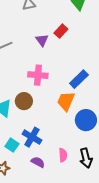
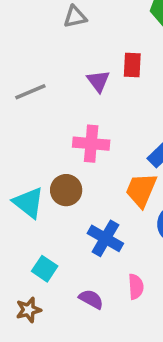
red rectangle: (61, 31) -> (132, 65), turned -40
blue cross: (32, 137) -> (105, 238), moved

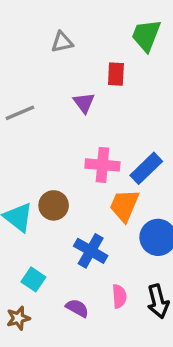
red rectangle: (132, 65) -> (116, 74), moved
pink cross: (91, 144) -> (102, 165), moved

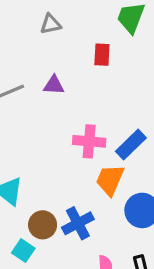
purple triangle: (84, 103) -> (54, 85), moved, turned -50
brown circle: (54, 205) -> (43, 225), moved
blue cross: (91, 251) -> (78, 223), turned 32

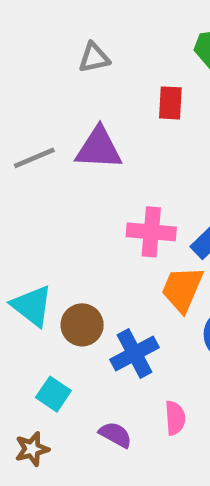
purple triangle: (54, 85) -> (99, 148), size x1.5
brown circle: (43, 225) -> (82, 325), moved

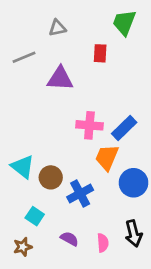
gray line: (34, 158) -> (24, 57), moved
pink semicircle: (175, 418) -> (103, 243), moved

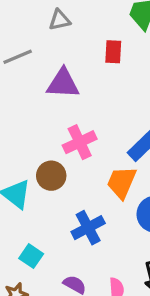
pink cross: (89, 125) -> (80, 142), moved, turned -30
brown circle: (51, 177) -> (51, 176), moved

